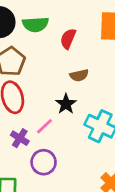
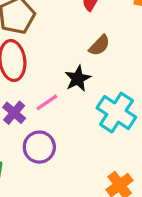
brown semicircle: (79, 75) -> (99, 45), turned -42

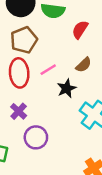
pink line: (47, 102) -> (48, 70), moved

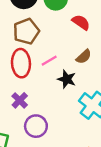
red semicircle: (80, 30) -> (81, 22), turned 90
black star: (67, 88) -> (67, 79), turned -30

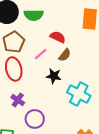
red semicircle: (81, 22) -> (58, 37), moved
pink line: (49, 61) -> (41, 54), moved

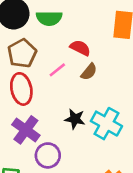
black star: (54, 76) -> (75, 119), moved
purple cross: (18, 100) -> (26, 130), size x1.5

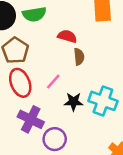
pink line: (57, 70) -> (53, 81), moved
brown semicircle: (89, 72) -> (79, 57), turned -35

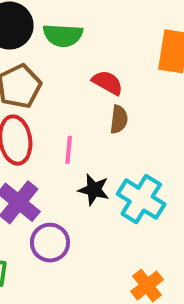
pink line: (53, 81) -> (69, 150), turned -49

